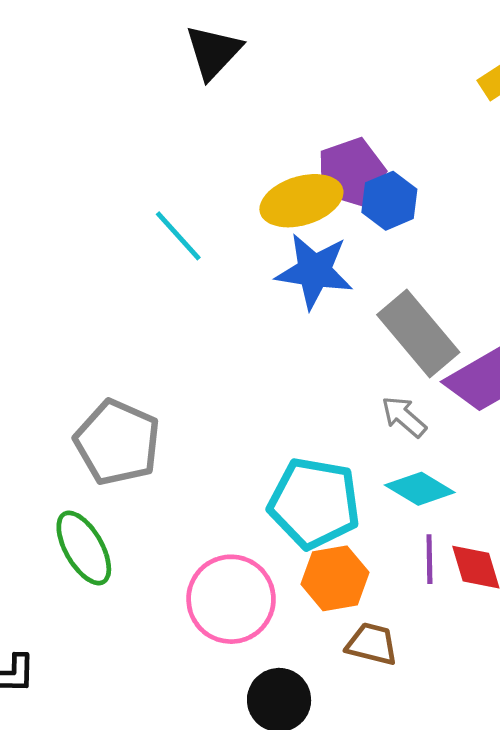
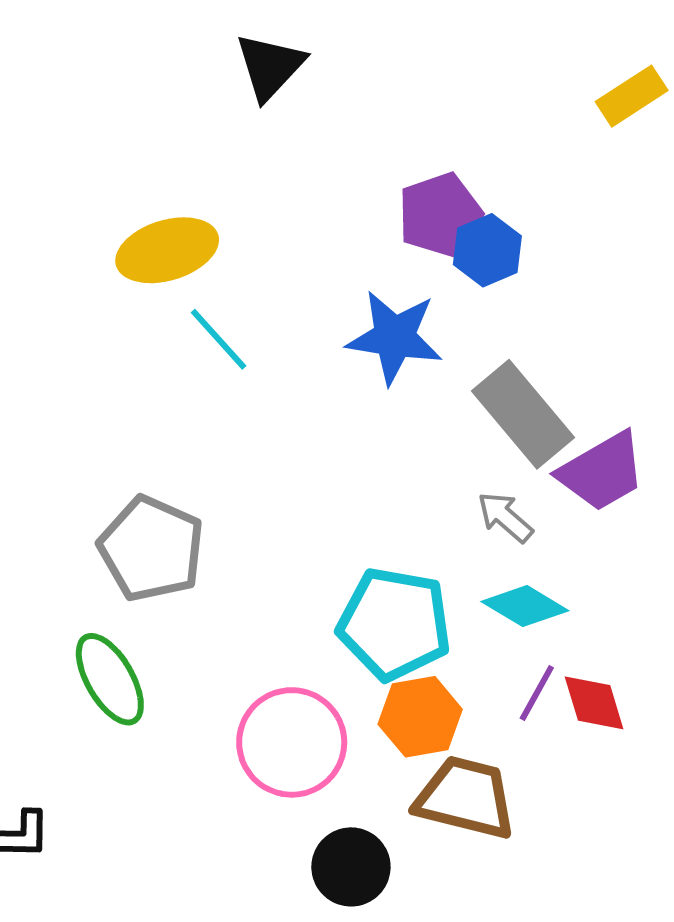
yellow ellipse: (301, 201) -> (167, 250), moved
cyan line: (178, 236) -> (219, 339), moved
purple line: (429, 559) -> (537, 693), turned 30
brown trapezoid: (372, 644) -> (466, 798), size x1.6

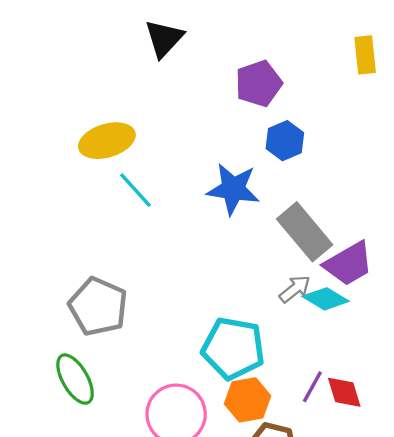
yellow rectangle: (632, 96) -> (365, 55), turned -63
purple pentagon: (440, 215) -> (259, 84), moved
gray arrow: (505, 517) -> (295, 289), turned 100
cyan diamond: (525, 606) -> (326, 299), moved

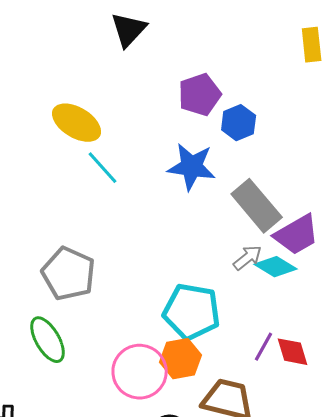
purple pentagon: (259, 84) -> (200, 95), moved
yellow ellipse: (107, 141) -> (77, 123), turned 48
orange hexagon: (248, 400) -> (181, 359), moved

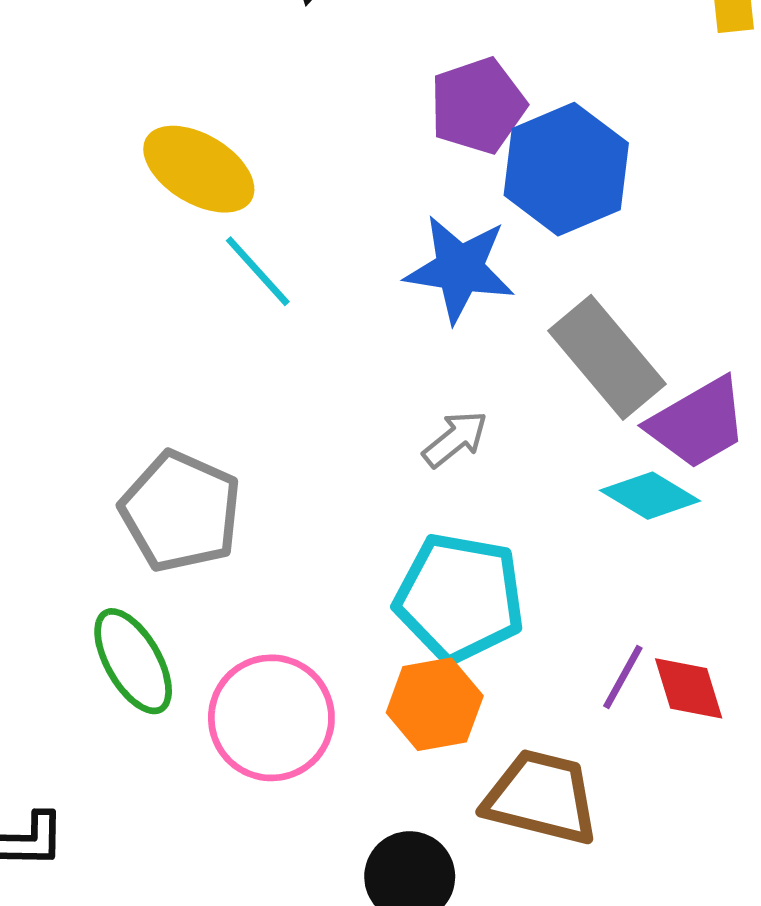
blue hexagon: (239, 123) -> (566, 169), size x1.6
gray arrow: (248, 258) -> (455, 439), moved
pink circle: (140, 372) -> (271, 718), moved

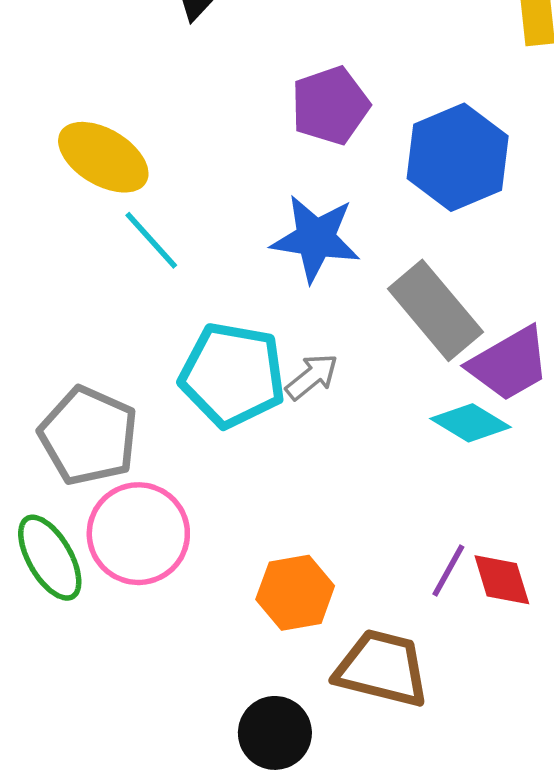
blue hexagon: (566, 169) -> (458, 157), moved
cyan pentagon: (460, 598) -> (232, 375), moved
pink circle: (271, 718) -> (138, 534), moved

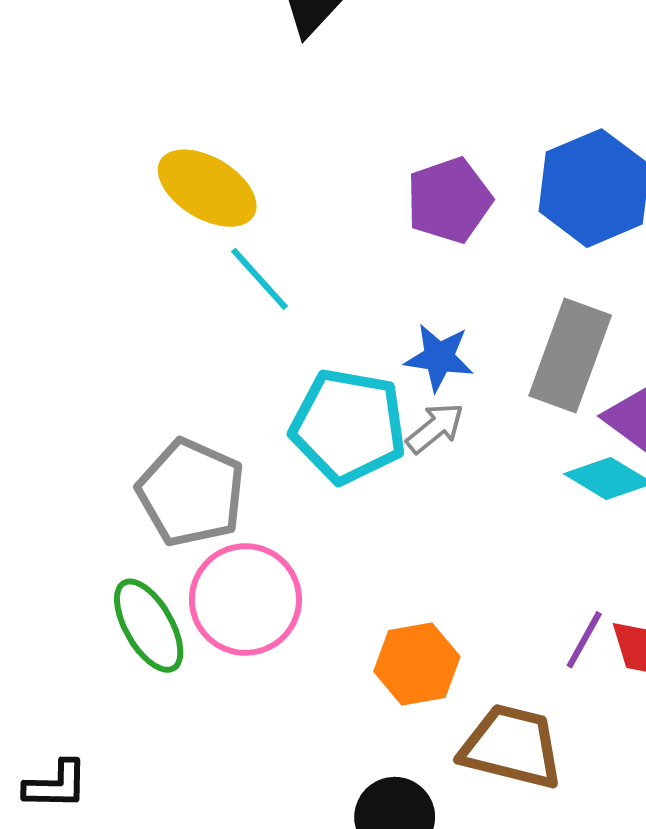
purple pentagon: (330, 106) -> (449, 200), moved
blue star: (315, 238) -> (439, 357), moved, size x0.7
gray rectangle: (435, 310) -> (570, 355), turned 60

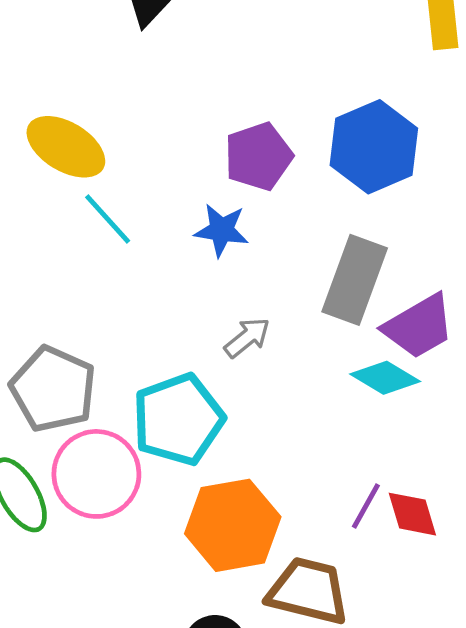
blue star: (439, 357) -> (222, 230), moved
cyan pentagon: (348, 426) -> (178, 419), moved, turned -30
orange hexagon: (417, 664) -> (233, 525), size x1.4

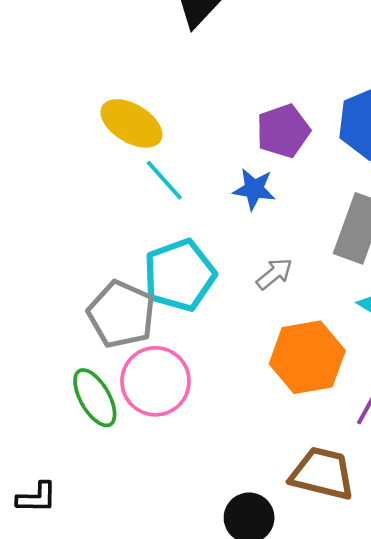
cyan pentagon: (178, 419) -> (180, 275), moved
orange hexagon: (233, 525) -> (307, 357), moved

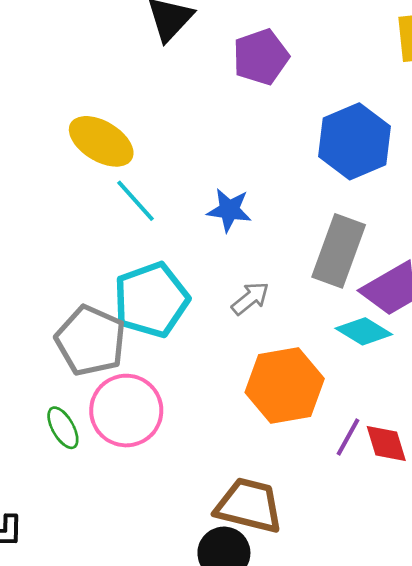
purple pentagon: (283, 131) -> (261, 57), moved
green ellipse: (95, 398) -> (63, 428), size x0.7
brown trapezoid: (322, 474) -> (249, 506), moved

